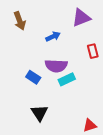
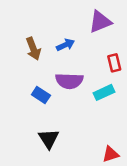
brown arrow: (20, 21) -> (33, 49), moved
cyan rectangle: (67, 79) -> (104, 92), moved

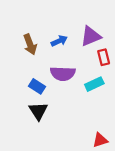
purple triangle: (100, 22) -> (91, 36), moved
black triangle: (49, 139) -> (38, 111), moved

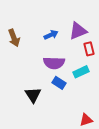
brown arrow: (30, 44) -> (14, 38), moved
blue rectangle: (37, 86) -> (59, 83), moved

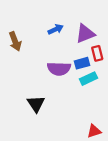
blue arrow: (51, 35) -> (56, 29), moved
blue rectangle: (59, 83) -> (82, 63), moved, turned -48

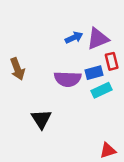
blue arrow: (56, 29) -> (74, 38), moved
brown arrow: (15, 41) -> (17, 69), moved

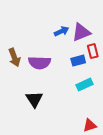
purple semicircle: (68, 79) -> (39, 63), moved
cyan rectangle: (102, 90) -> (84, 85), moved

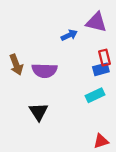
purple triangle: (81, 32) -> (96, 22), moved, turned 36
blue rectangle: (78, 61) -> (101, 69), moved

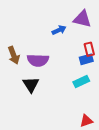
black triangle: (39, 112) -> (31, 85), moved

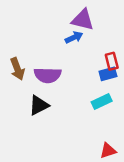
purple triangle: (82, 19) -> (83, 20), moved
black triangle: (31, 85) -> (39, 105), turned 36

